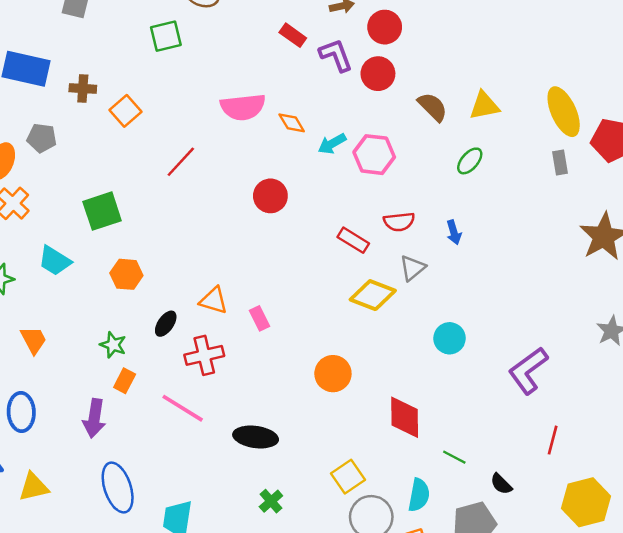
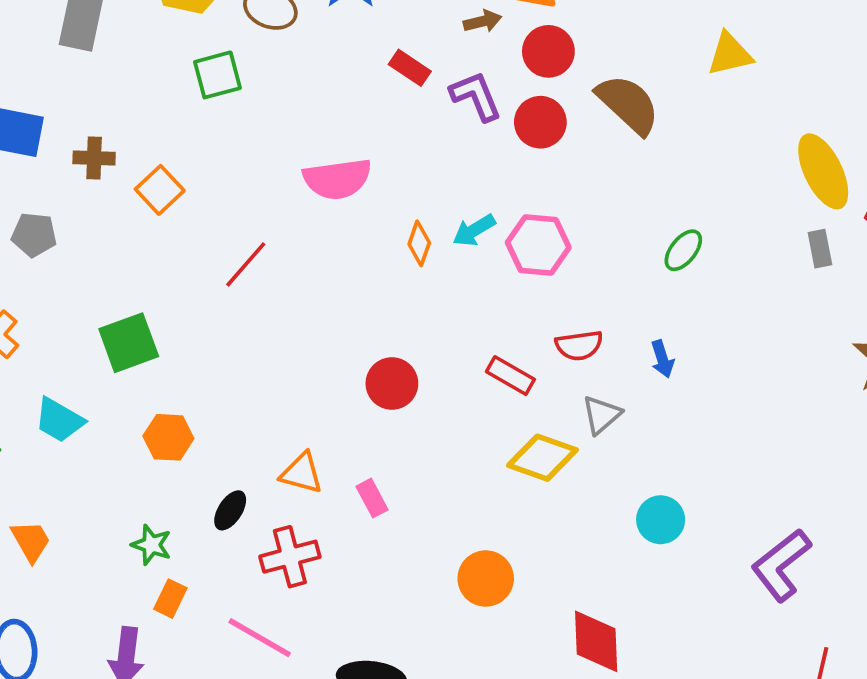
yellow triangle: (484, 106) -> (730, 54), moved
brown semicircle: (433, 107) -> (628, 104), moved, size x1.4
orange diamond: (292, 123) -> (419, 243), moved, turned 52
red circle: (270, 196) -> (392, 383), moved

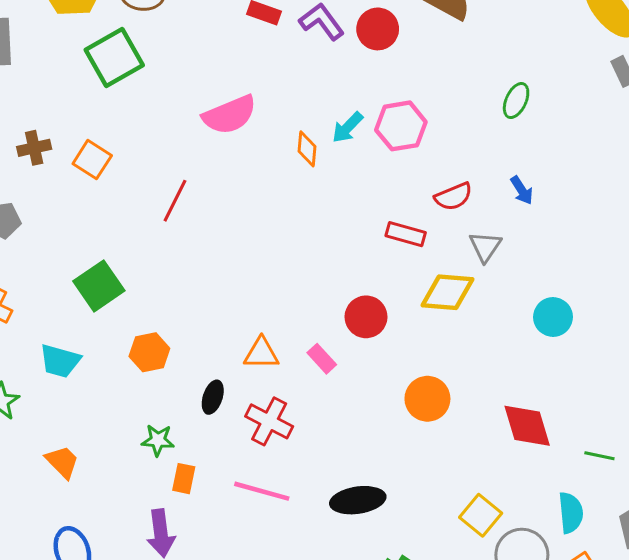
green square: (217, 75) -> (114, 57), size x1.4
red circle: (392, 383) -> (366, 317), moved
red cross: (290, 557) -> (269, 421), turned -33

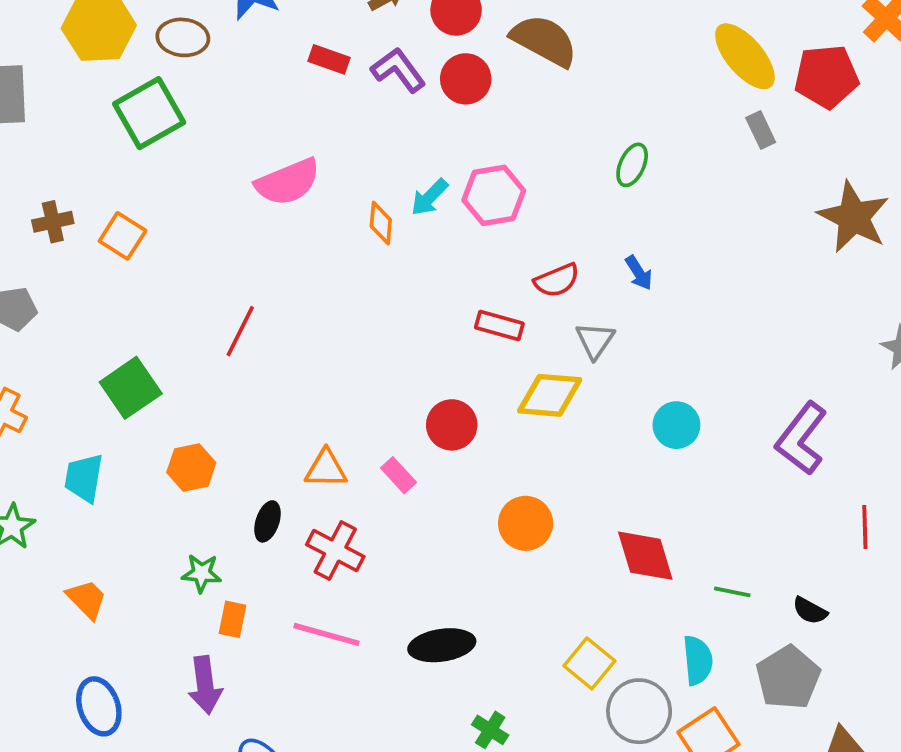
red line: (175, 201) -> (240, 331), moved
cyan trapezoid: (60, 361) -> (84, 478), turned 84

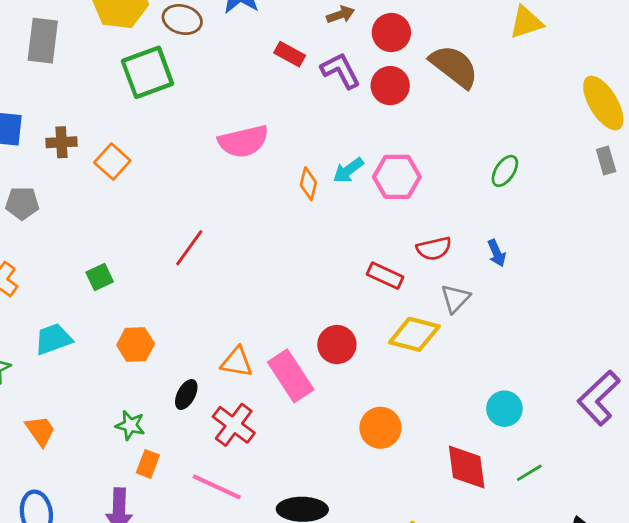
green square: (131, 388) -> (100, 277), size x0.6
cyan circle: (676, 425) -> (504, 409), moved
pink rectangle: (399, 475) -> (291, 376), size x1.8
cyan trapezoid: (84, 478) -> (53, 339), turned 51
green line: (732, 592) -> (529, 473), moved, turned -52

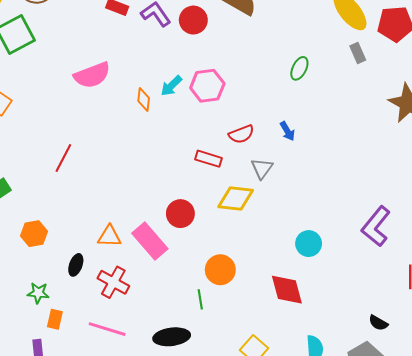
green ellipse: (505, 171) -> (299, 68), moved
green line: (529, 473) -> (200, 299), moved, turned -60

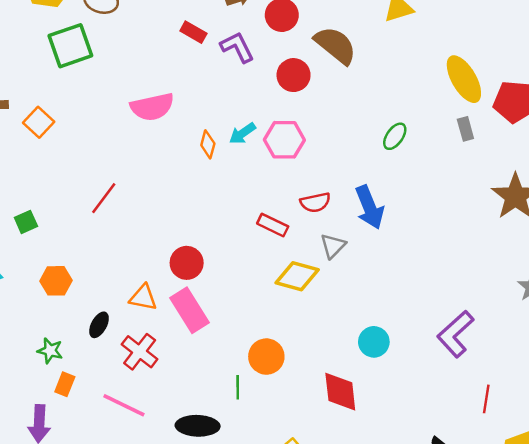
red circle: (193, 20) -> (294, 75), moved
blue arrow: (287, 131) -> (369, 207), size x1.8
red circle: (180, 214) -> (187, 263), moved

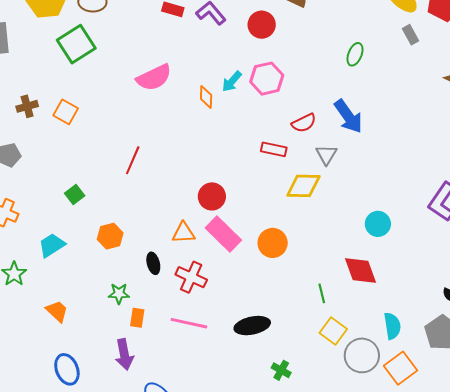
black ellipse: (99, 325) -> (153, 263), turned -30
orange circle: (266, 357) -> (273, 243), moved
green line: (238, 387) -> (322, 293), moved

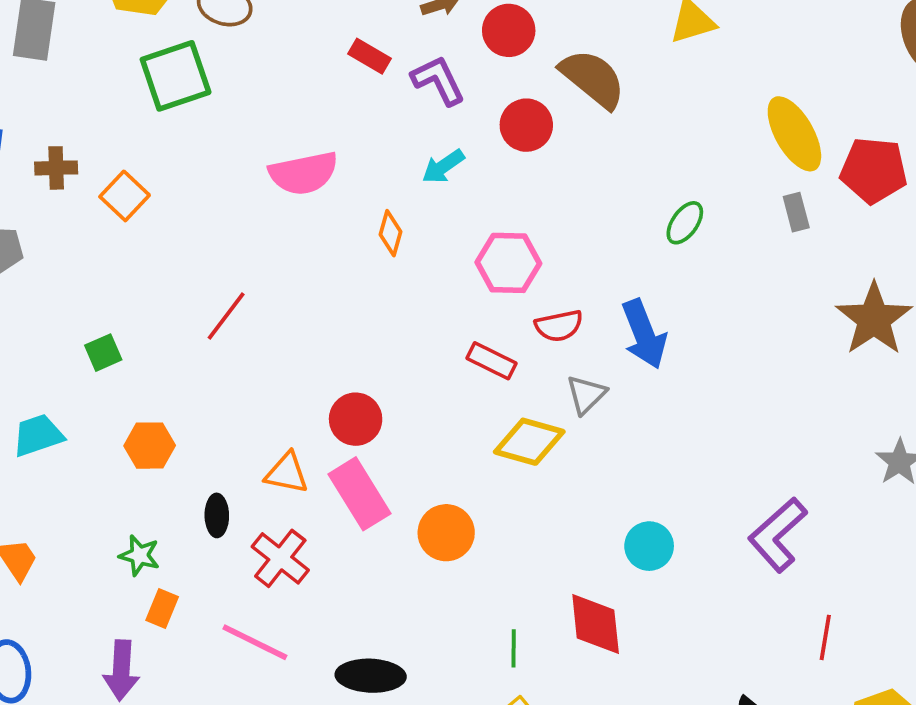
pink hexagon: (267, 79) -> (508, 263), moved
cyan arrow: (232, 81) -> (443, 167), moved

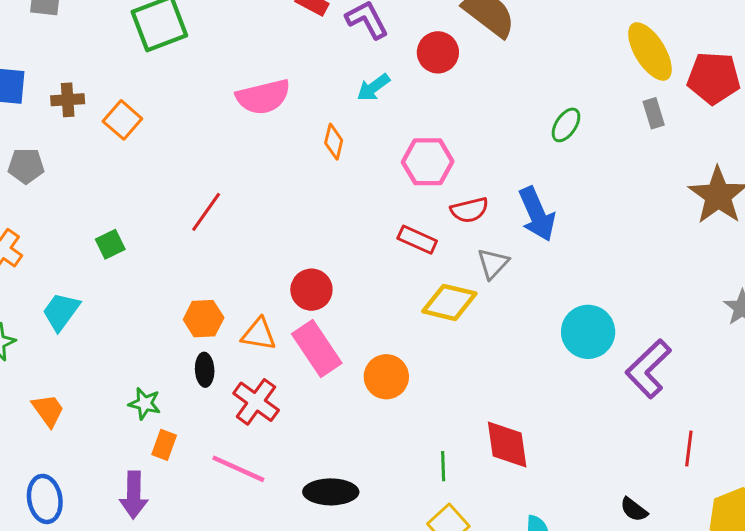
cyan trapezoid: (38, 435) -> (61, 312), turned -33
orange hexagon: (150, 446) -> (204, 319), moved
cyan circle: (649, 546) -> (588, 332), moved, size x1.4

